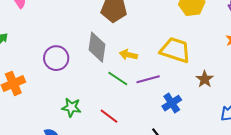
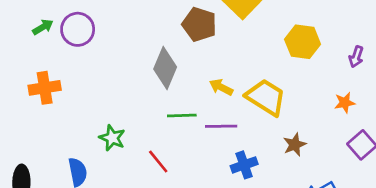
yellow arrow: (128, 55) -> (221, 87), moved
purple circle: (56, 58) -> (78, 29), moved
green line: (118, 79) -> (182, 115), turned -50

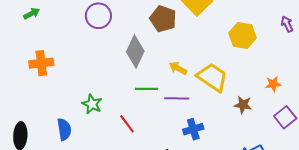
green arrow: (43, 27) -> (32, 14), moved
purple circle: (78, 29) -> (98, 16), moved
purple arrow: (356, 57) -> (287, 24), moved, turned 133
brown star: (295, 145) -> (243, 105), moved, turned 30

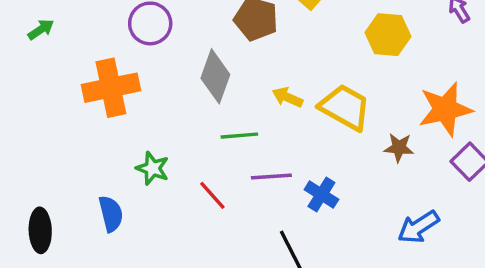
orange cross: (41, 63) -> (111, 88), moved, size x1.4
orange star: (273, 84) -> (445, 109), size x2.0
purple line: (177, 98) -> (271, 176), moved
blue cross: (193, 129) -> (321, 194), turned -36

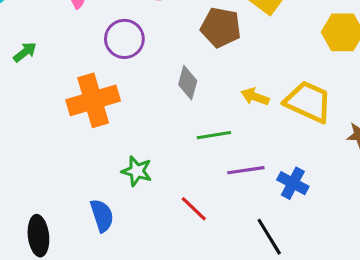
gray diamond: (215, 76) -> (188, 83), size x0.7
red line: (212, 195) -> (194, 209), moved

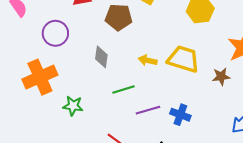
green star: (137, 171) -> (73, 106), moved

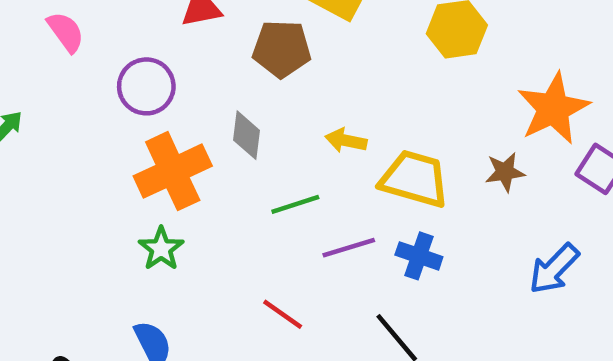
yellow trapezoid: (183, 59) -> (415, 179), moved
orange cross: (40, 77) -> (173, 171), moved
green star: (73, 106) -> (161, 249), moved, turned 30

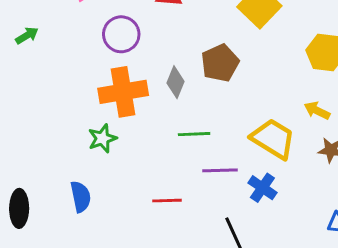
brown pentagon: (282, 49) -> (220, 63), moved, turned 30
yellow arrow: (346, 141) -> (317, 111), moved
red line: (283, 314) -> (167, 201), turned -52

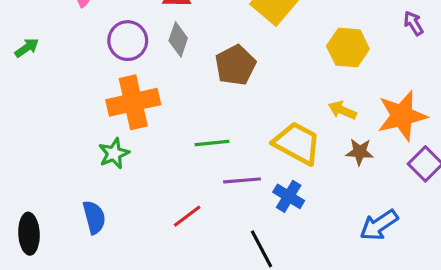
gray diamond: (175, 82) -> (178, 39), moved
red line: (167, 201) -> (187, 216), turned -32

